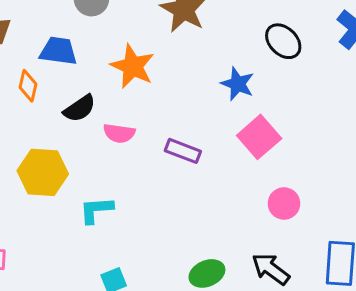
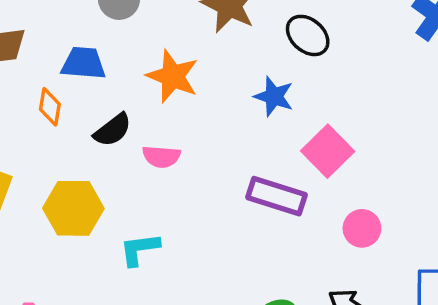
black ellipse: (283, 41) -> (308, 35), moved
blue star: (238, 84) -> (274, 96), moved
purple rectangle: (183, 151) -> (276, 196), moved, size x1.4

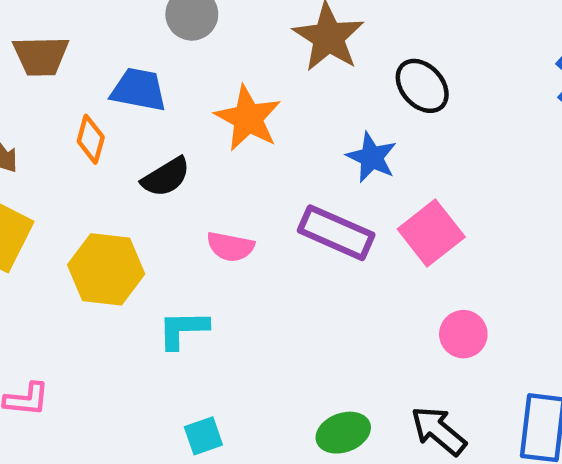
pink semicircle: (161, 157) -> (230, 247), moved
purple rectangle: (276, 196) -> (336, 233), moved

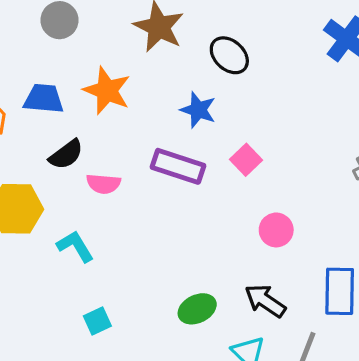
blue trapezoid: (139, 90) -> (44, 99), moved
black semicircle: (166, 177) -> (66, 155), moved
pink square: (431, 233) -> (246, 160), size x0.7
cyan L-shape: (183, 329) -> (75, 246), turned 66

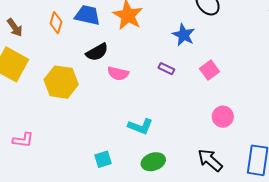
purple rectangle: (178, 166) -> (166, 69), size x0.5
cyan L-shape: (75, 246) -> (140, 126), moved, turned 135
green ellipse: (197, 309) -> (153, 162), moved

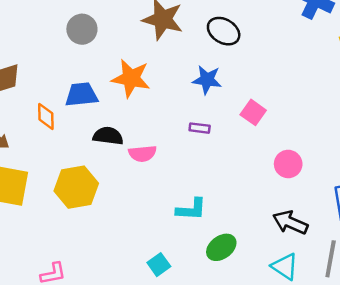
black semicircle: (97, 52) -> (108, 136), turned -125

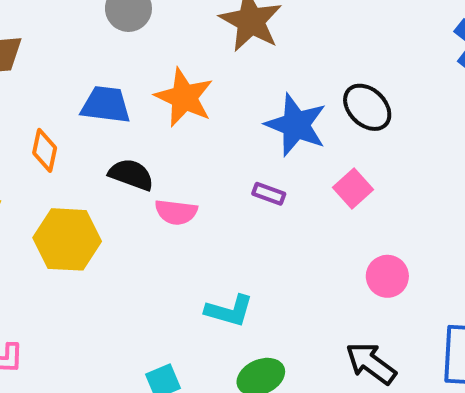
black ellipse: (224, 31) -> (367, 107), moved
blue star: (207, 80) -> (296, 125), size x1.4
orange diamond: (46, 116) -> (45, 150), moved

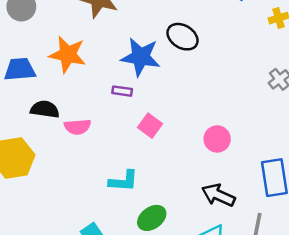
pink square: (353, 189) -> (150, 126), moved
purple rectangle: (269, 194) -> (122, 91), moved

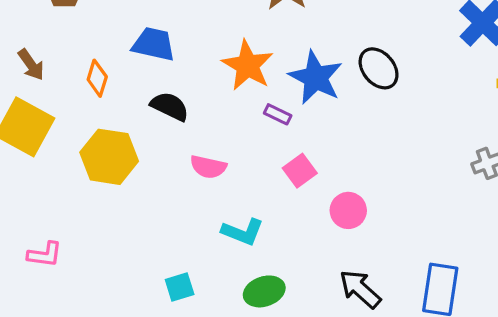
orange star: (68, 54) -> (248, 65), moved
pink semicircle: (78, 127) -> (208, 167), moved
pink circle: (217, 139) -> (348, 210), moved

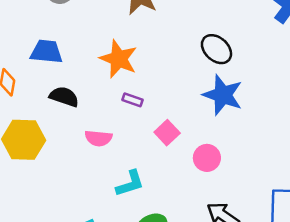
blue star: (316, 78) -> (223, 95), moved
purple rectangle: (278, 114) -> (133, 100), moved
cyan L-shape: (243, 232) -> (130, 184), turned -32

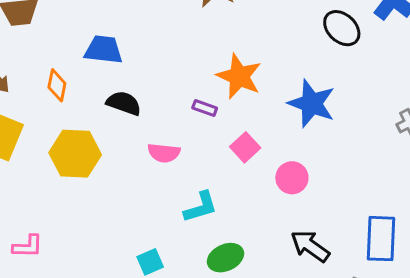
black ellipse: (216, 49) -> (342, 28), moved
orange star: (119, 59) -> (239, 76), moved

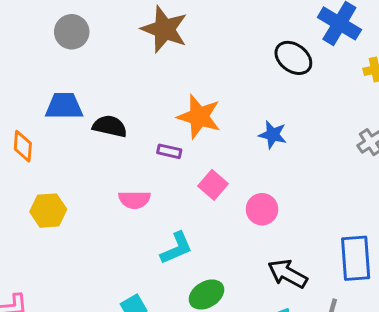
black semicircle: (124, 103) -> (110, 126), moved
blue star: (312, 103) -> (273, 135), size x0.6
yellow hexagon: (75, 154) -> (48, 211), size x0.7

